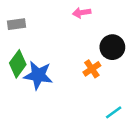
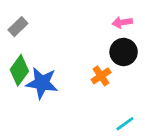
pink arrow: (82, 13) -> (122, 22), moved
gray rectangle: (16, 24) -> (18, 27), turned -36

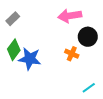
pink arrow: (122, 22) -> (70, 16), moved, size x1.6
orange cross: (101, 76) -> (72, 54), turned -32

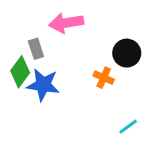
pink arrow: (70, 16) -> (66, 23), moved
gray rectangle: (13, 19) -> (36, 49), moved, turned -64

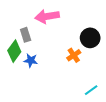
orange cross: (104, 78) -> (74, 55), turned 32
blue star: (43, 85) -> (31, 60), size x0.6

